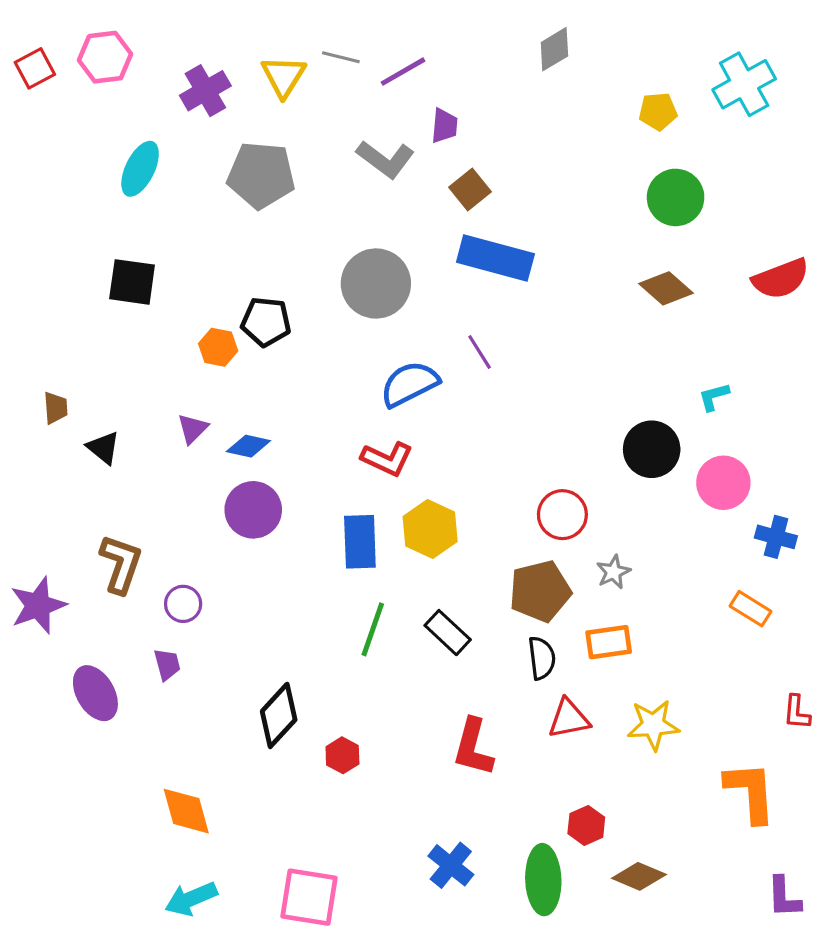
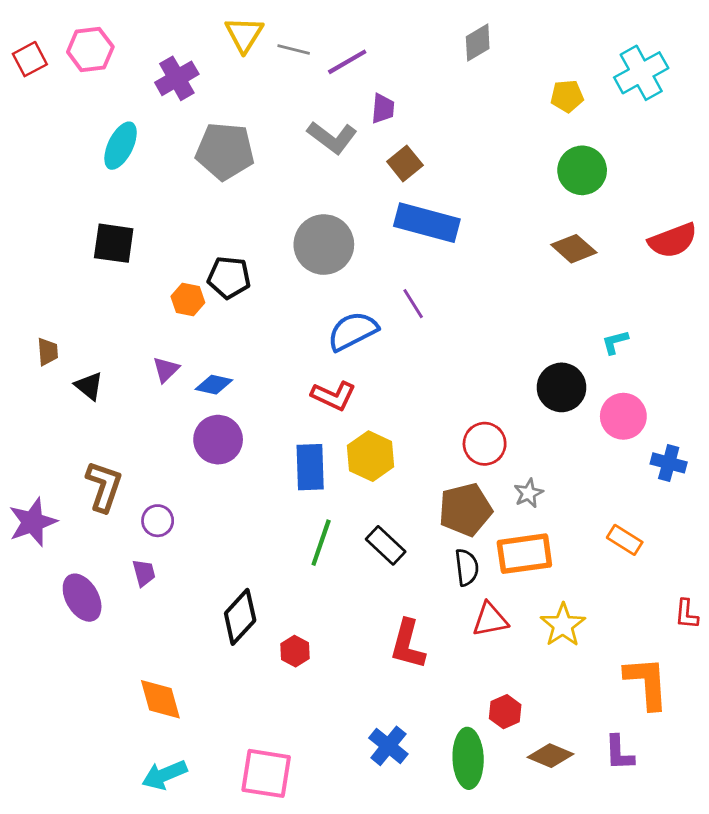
yellow triangle: (283, 76) -> (244, 34), moved
orange rectangle: (750, 609) -> (625, 540), moved
orange rectangle: (609, 642) -> (524, 554), size x1.4
yellow star: (653, 725) -> (563, 625), turned -30
purple L-shape: (784, 897) -> (619, 753), moved

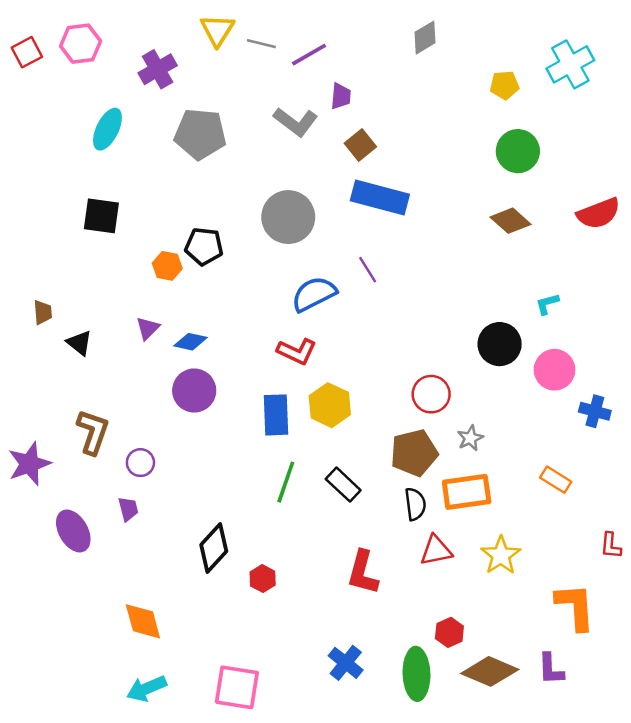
brown diamond: (551, 756) -> (490, 671), size x1.4

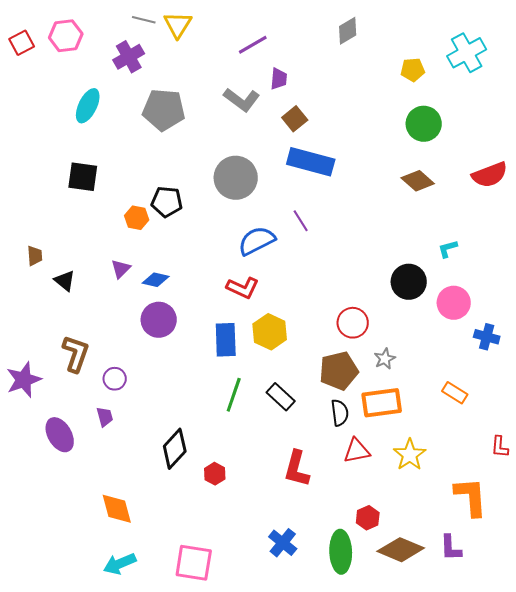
gray line: (261, 44) -> (144, 20), moved

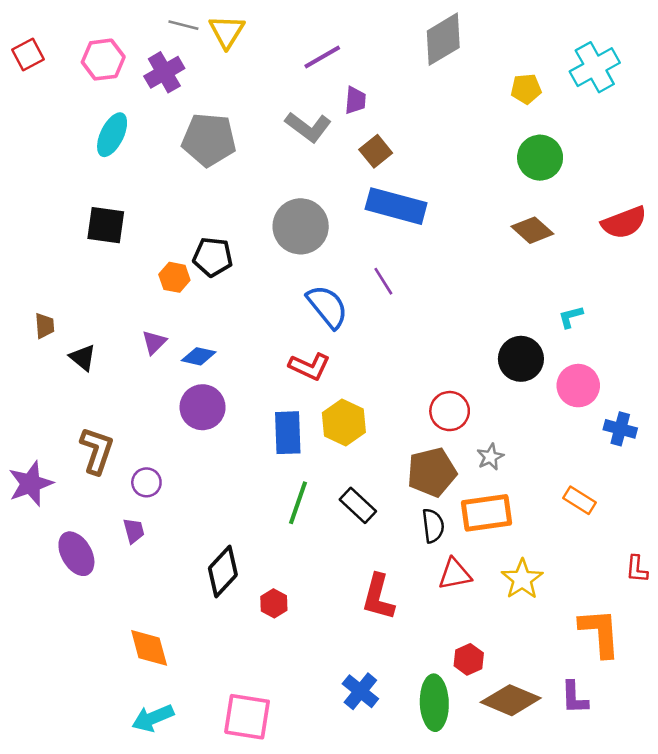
gray diamond: (348, 31) -> (443, 39), size x1.5
pink hexagon: (66, 36) -> (103, 60), moved
blue semicircle: (257, 241) -> (327, 307), turned 78

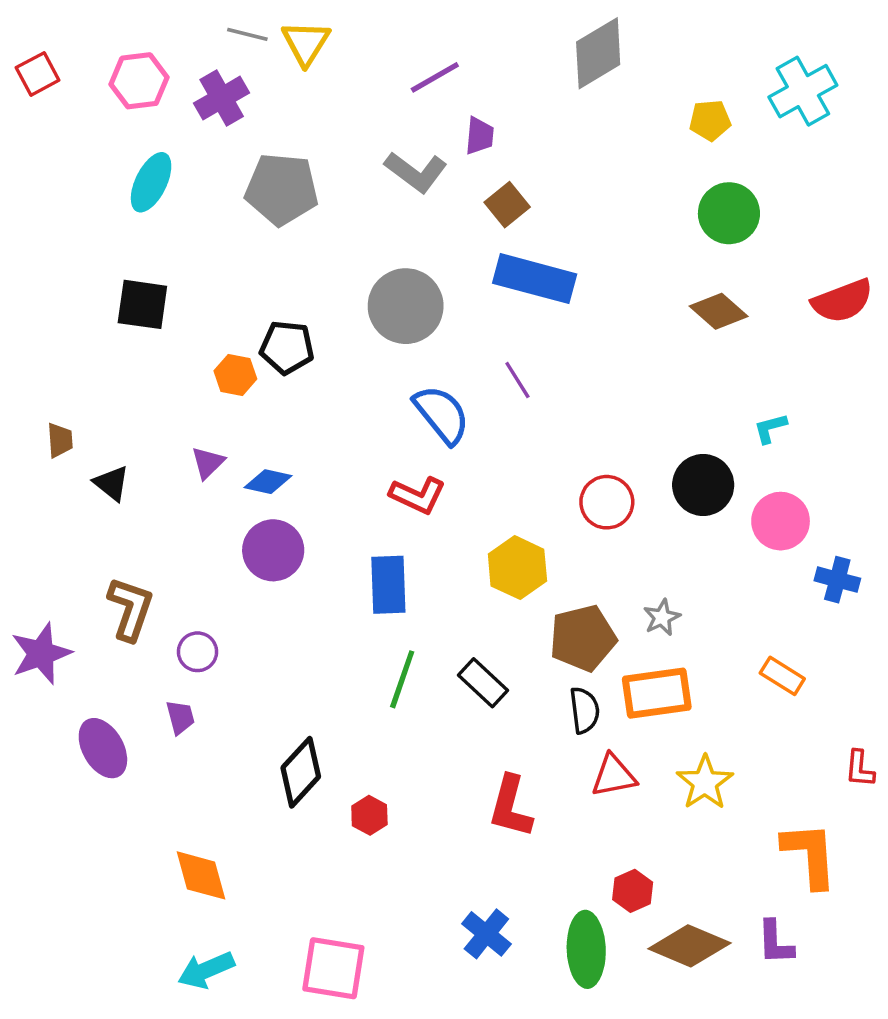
red circle: (450, 411) -> (607, 502), moved
yellow hexagon: (344, 423) -> (517, 568), moved

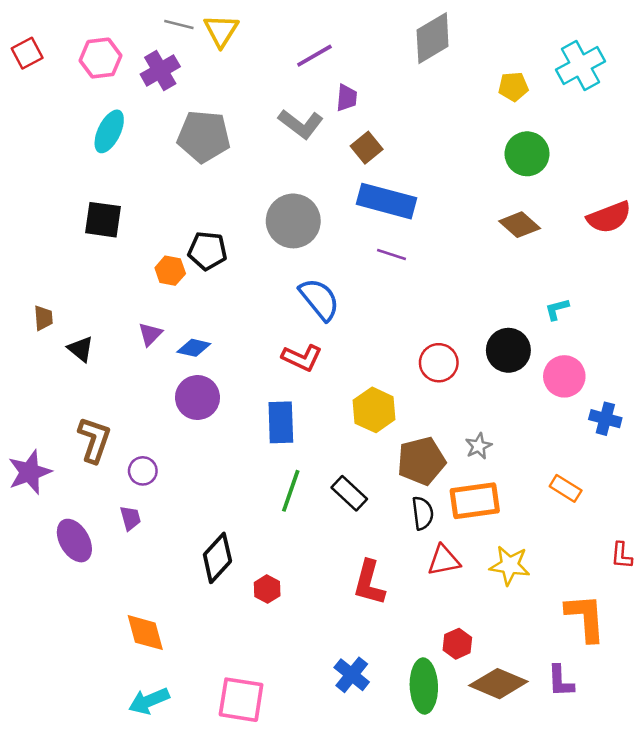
purple line: (517, 380) -> (391, 255), moved, turned -40
yellow star: (705, 783) -> (510, 565), turned -30

